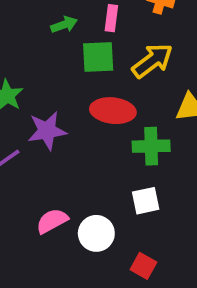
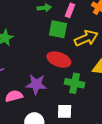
purple star: (47, 131) -> (36, 84), moved
pink semicircle: (52, 221) -> (14, 96), moved

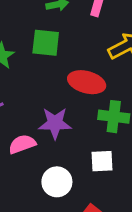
green square: (58, 29) -> (46, 43), moved

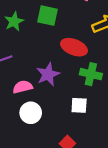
purple star: (55, 123) -> (48, 74), turned -30
white circle: (57, 182) -> (31, 113), moved

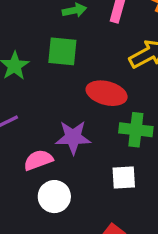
purple star: (48, 74) -> (73, 137), turned 30

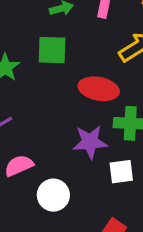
purple star: (73, 137) -> (90, 142), moved
pink semicircle: (38, 160) -> (19, 166), moved

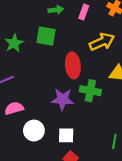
red ellipse: (99, 89) -> (73, 65), turned 65
white square: (121, 172) -> (66, 135), moved

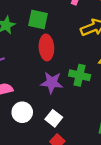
red ellipse: (73, 65) -> (46, 47), moved
white square: (66, 135) -> (54, 118), turned 35

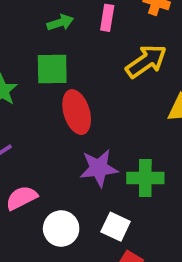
green cross: (80, 75) -> (145, 178), moved

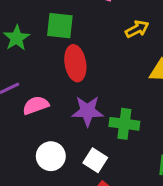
yellow arrow: (146, 61) -> (137, 29), size x0.7
pink semicircle: (22, 198) -> (36, 105), moved

